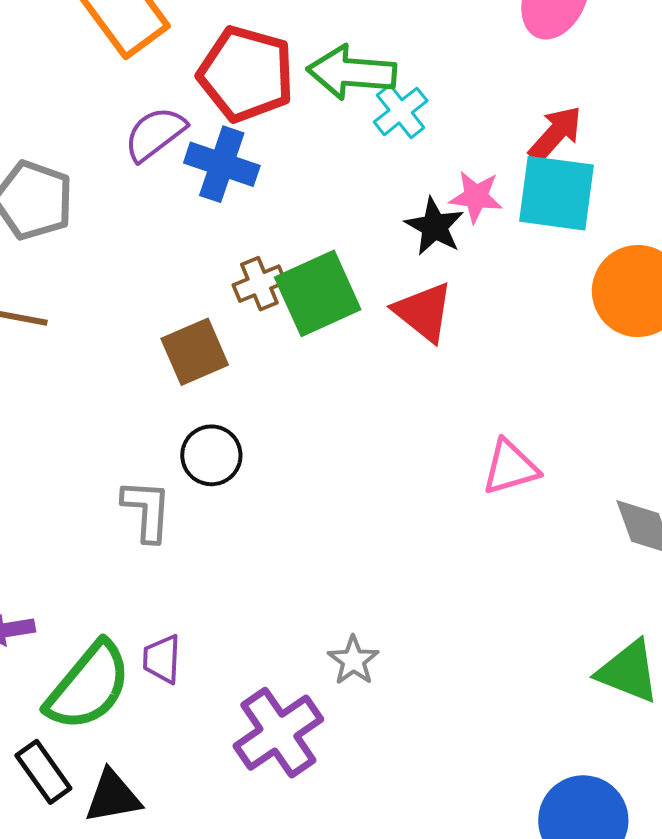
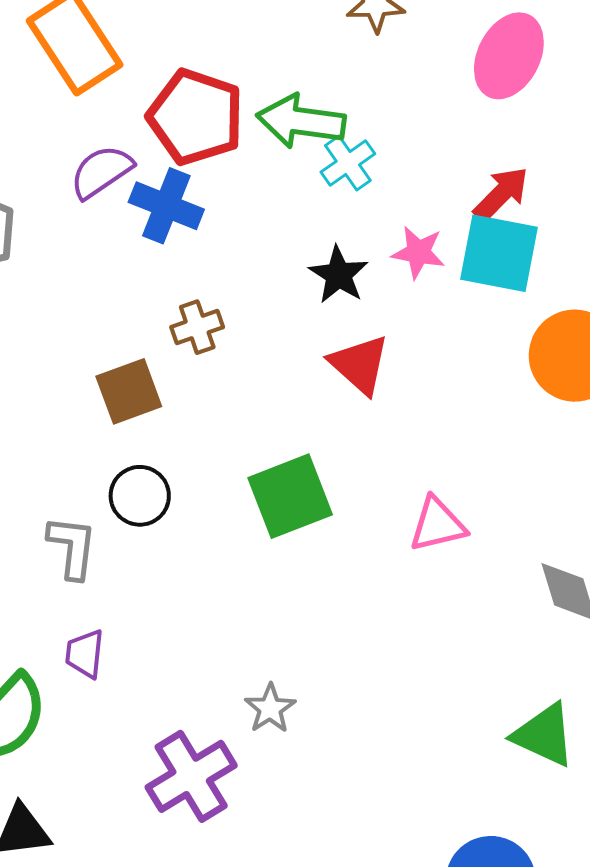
black star: (434, 226) -> (339, 275), moved
green square: (318, 293) -> (290, 496), moved
purple trapezoid: (162, 659) -> (85, 654), moved

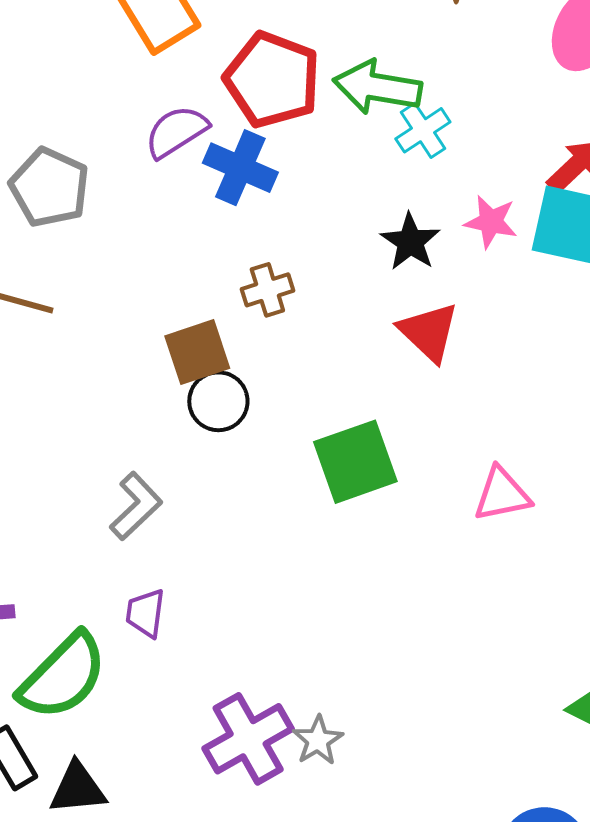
black circle: (140, 496) -> (218, 401), moved
gray L-shape: (72, 547) -> (136, 506), turned 38
gray star: (270, 708) -> (318, 740), moved

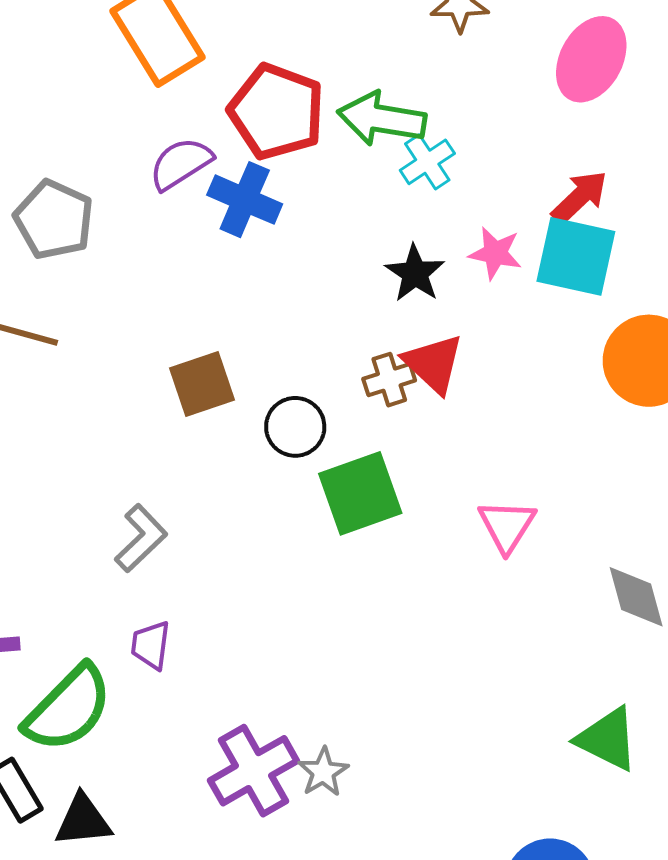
brown cross: (267, 290) -> (389, 380), moved
black circle: (218, 401) -> (295, 427), moved
pink triangle: (502, 494) -> (507, 526), turned -46

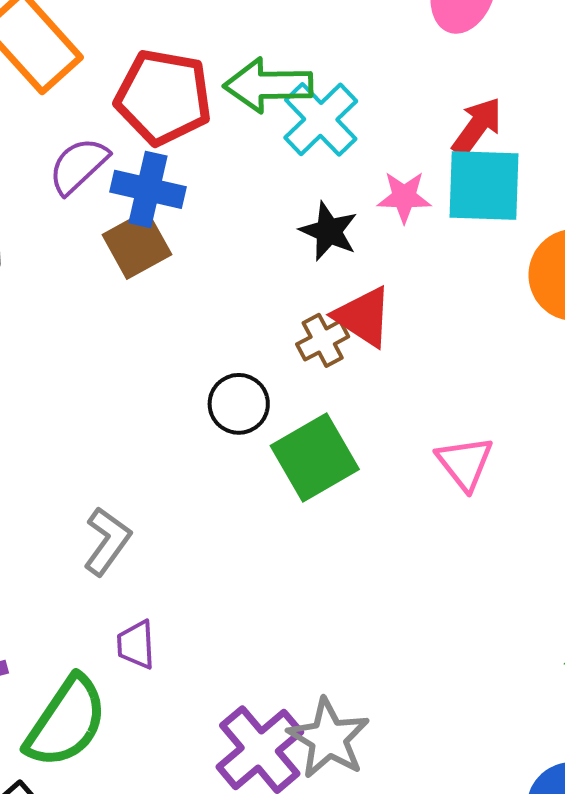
cyan cross: (427, 162) -> (321, 119), size x1.4
brown square: (202, 384) -> (137, 245), moved
gray star: (323, 772) -> (329, 738), size x1.6

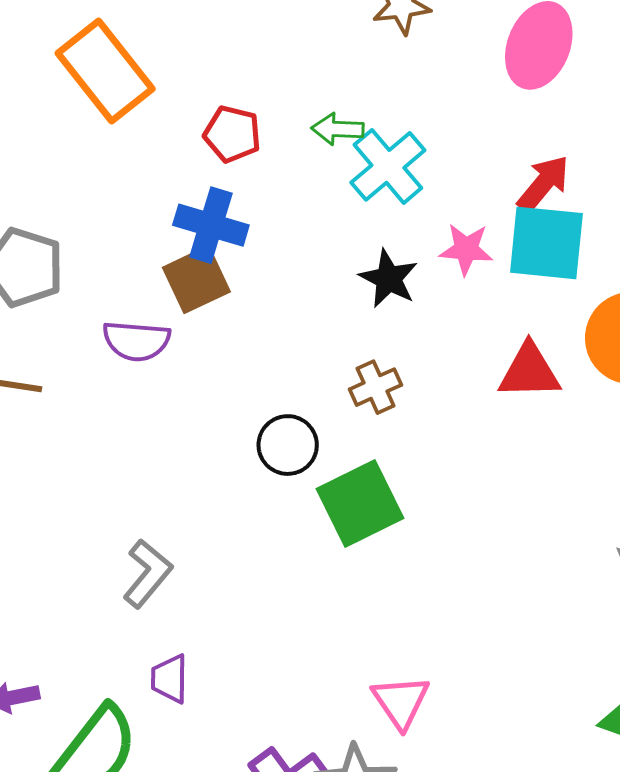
green arrow: (268, 85) -> (338, 129), size x0.6
red pentagon: (163, 97) -> (232, 134), size x0.6
purple semicircle: (79, 166) -> (136, 341), moved, turned -136
red triangle: (363, 317) -> (529, 371), moved, turned -38
pink triangle: (465, 463) -> (401, 702), moved

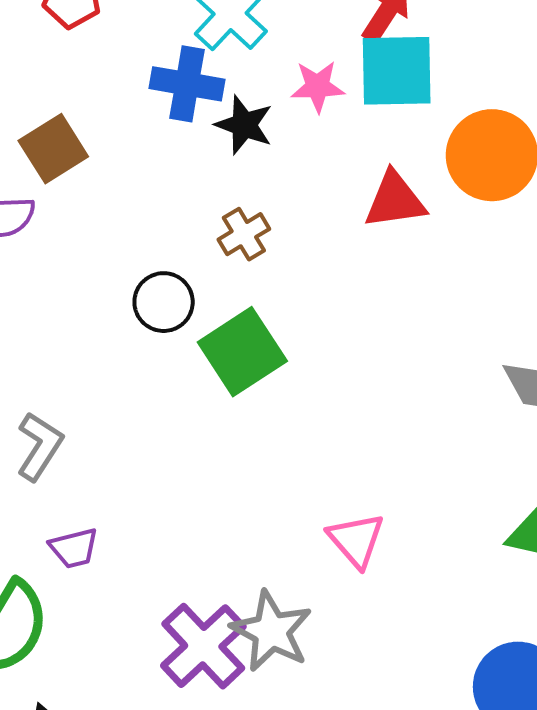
blue cross: (211, 225) -> (187, 84), moved
purple trapezoid: (170, 679) -> (74, 548), turned -98
pink triangle: (401, 702) -> (356, 540), moved

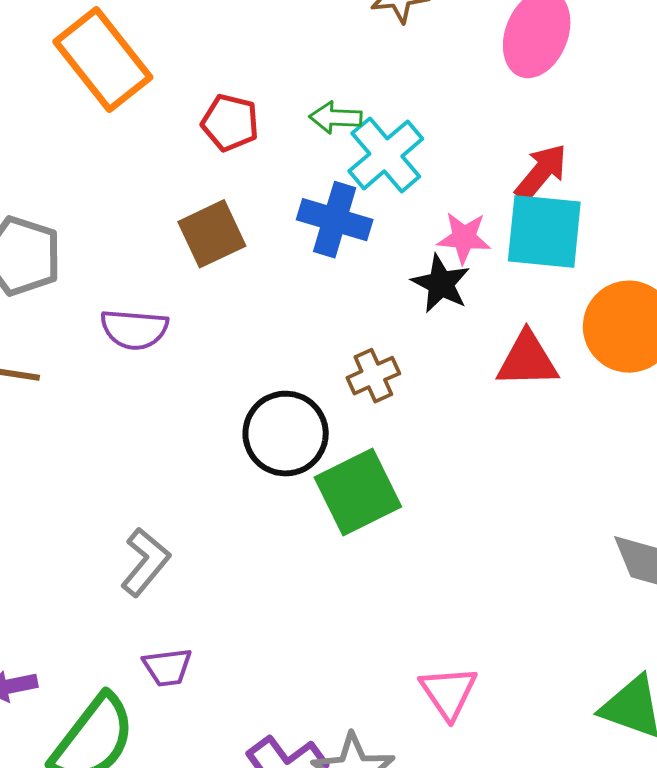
black star: (244, 125) -> (441, 284), moved
brown square: (53, 149) -> (212, 234), moved
black circle: (164, 302) -> (286, 434), size x1.4

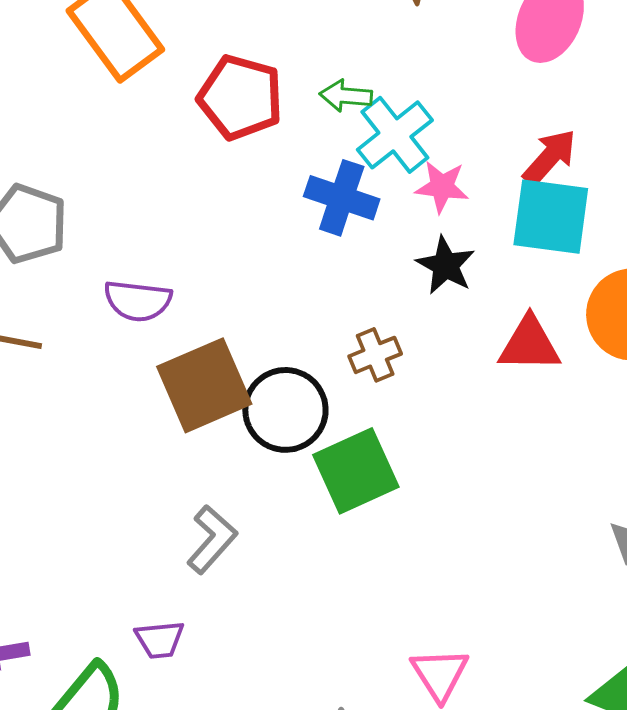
red pentagon: (230, 123) -> (240, 97), size x1.5
brown square: (212, 234) -> (204, 385), moved, size x1.4
pink star: (464, 238) -> (442, 187), moved
gray L-shape: (145, 562) -> (212, 539), moved

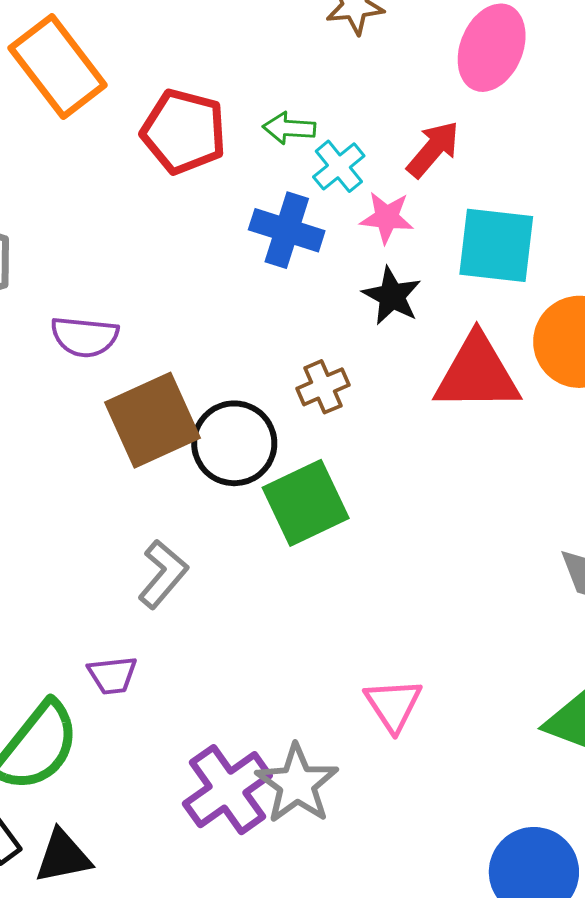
cyan cross: (395, 135) -> (339, 166), size x0.7
red arrow: (550, 157) -> (433, 149), moved
red triangle: (530, 344) -> (477, 373), size x1.4

